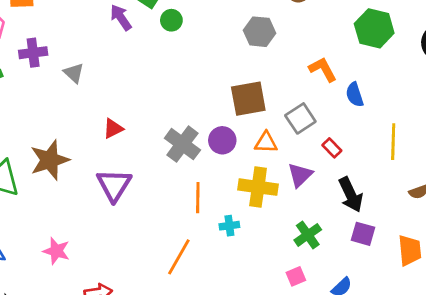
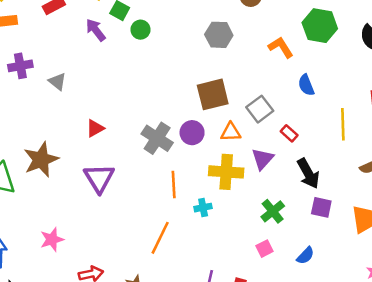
orange L-shape: (323, 69) -> (281, 47), moved
pink star: (56, 251) -> (52, 239), turned -30

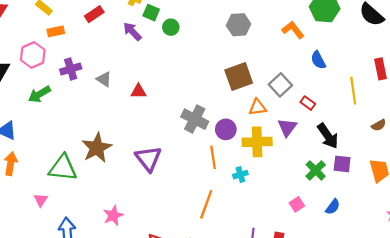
red triangle: (95, 128) -> (138, 91), moved, turned 35
purple circle: (192, 133) -> (226, 129), moved
green cross: (273, 211) -> (316, 170), moved

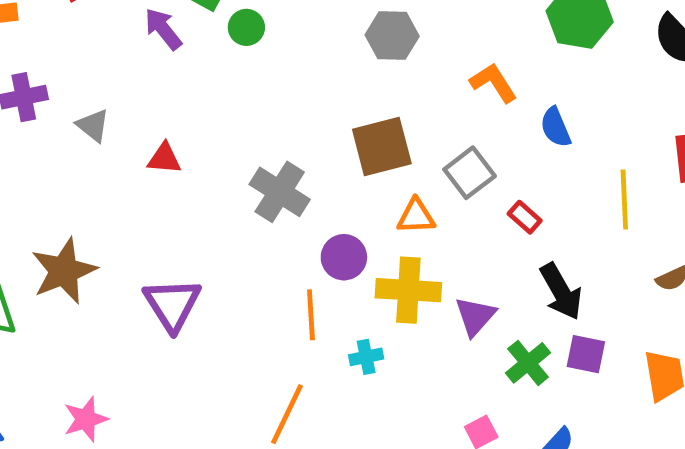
orange L-shape: (293, 30) -> (493, 83), moved
gray cross: (195, 119) -> (280, 192), moved
purple triangle: (287, 127) -> (475, 316), moved

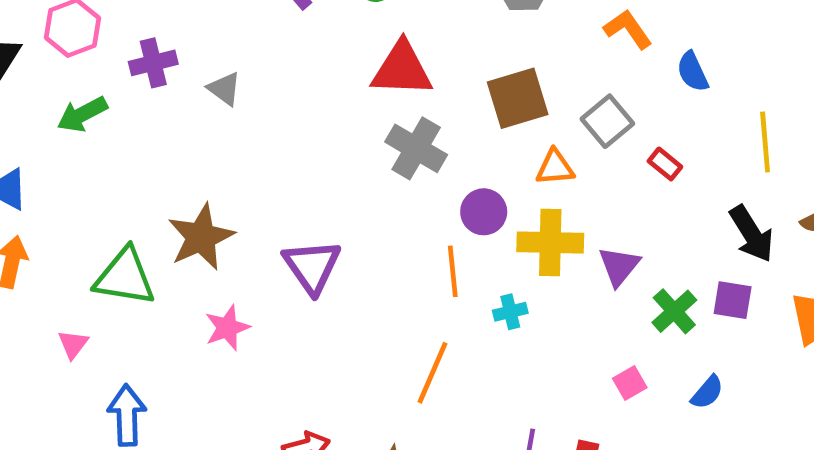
red triangle: (164, 158) -> (402, 69), moved, size x1.8
black arrow: (561, 292) -> (752, 234), moved
pink star: (86, 419) -> (227, 328), moved

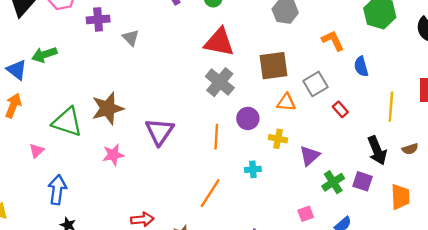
green arrow: (82, 114) -> (44, 55), moved
yellow cross: (550, 243) -> (278, 139), size x0.6
orange line: (453, 271) -> (216, 137), moved

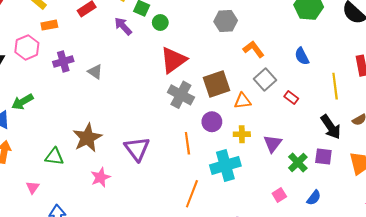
orange L-shape: (333, 41) -> (254, 49), moved
red triangle: (219, 42) -> (173, 60), turned -36
brown square: (273, 66) -> (217, 84), moved
green triangle: (67, 122) -> (54, 157), size x0.7
cyan cross: (253, 169) -> (225, 165), size x2.0

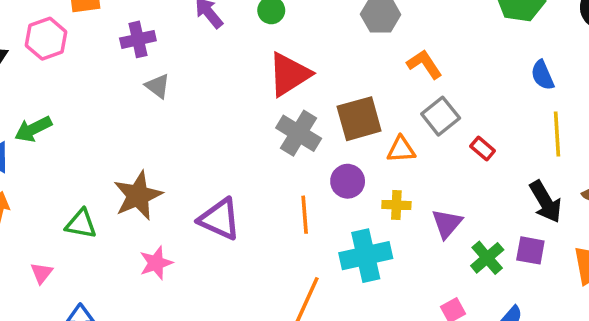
blue semicircle: (302, 56) -> (542, 75), moved
purple cross: (63, 61) -> (138, 39), moved
purple triangle: (137, 149) -> (220, 219), turned -32

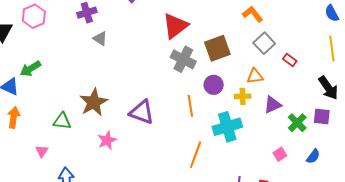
blue semicircle: (542, 75) -> (332, 13), moved
orange triangle: (401, 149) -> (255, 76), moved
purple triangle: (447, 224) -> (273, 105), turned 30

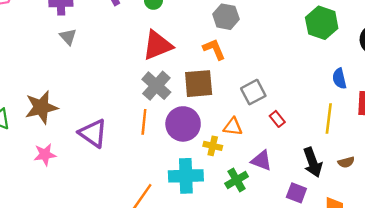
orange L-shape: (253, 14) -> (214, 49), moved
purple circle: (214, 85) -> (183, 124), size x1.5
purple triangle: (273, 105) -> (262, 160), moved, turned 30
orange line: (190, 106) -> (144, 122), moved
green cross: (297, 123) -> (237, 180), moved

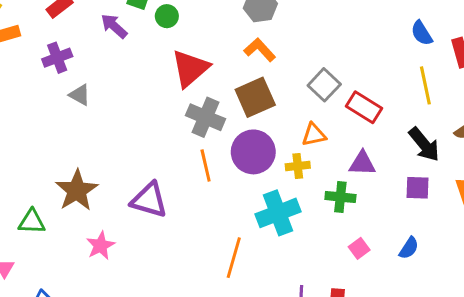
red rectangle: (277, 119) -> (364, 107), size x1.6
green cross: (237, 180) -> (340, 197), turned -35

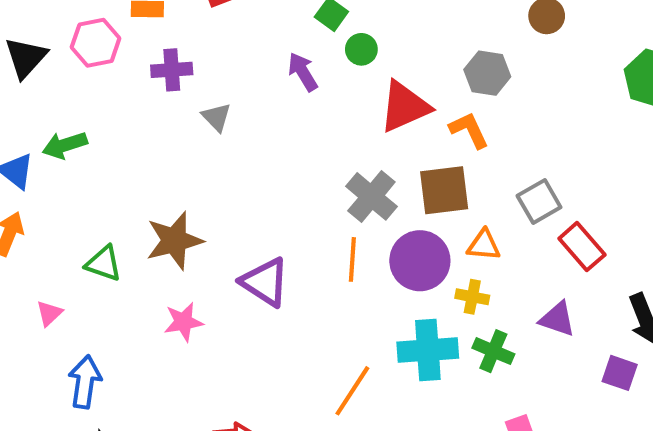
purple arrow: (114, 26) -> (303, 72), moved
purple cross: (57, 58) -> (172, 70), moved
red triangle: (190, 68) -> (405, 107), moved
orange triangle: (314, 135) -> (484, 245), moved
green cross: (340, 197) -> (493, 351), moved

